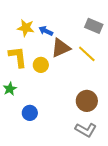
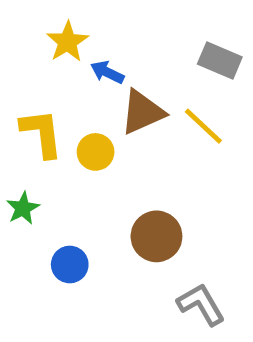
yellow star: (26, 28) -> (67, 42), moved, turned 30
brown circle: (87, 101) -> (156, 236), moved
gray L-shape: (86, 130) -> (201, 304), turned -150

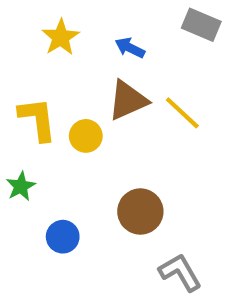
gray rectangle: (220, 61) -> (201, 25), moved
blue arrow: (107, 72) -> (130, 48), moved

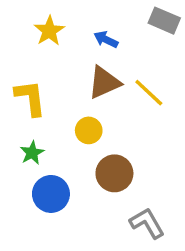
yellow circle: (86, 136) -> (89, 130), moved
green star: (21, 186) -> (32, 153), moved
blue circle: (63, 237) -> (51, 194), size x1.4

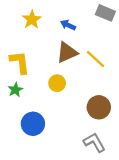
green star: (32, 153) -> (15, 90), moved
brown circle: (114, 173) -> (99, 107), moved

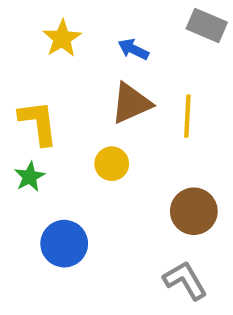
yellow line: (95, 59) -> (187, 116), turned 50

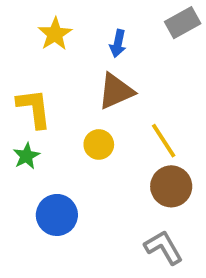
gray rectangle: (207, 25) -> (183, 23), turned -52
blue arrow: (133, 49) -> (118, 44), turned -104
yellow line: (187, 116) -> (164, 141), moved, turned -36

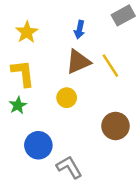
yellow star: (55, 34) -> (27, 32), moved
yellow line: (164, 141) -> (110, 66), moved
gray L-shape: (164, 247) -> (69, 167), moved

